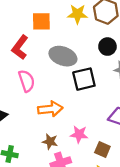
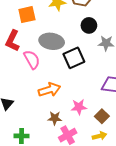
pink semicircle: (27, 81) -> (32, 60), moved
brown square: (102, 149) -> (102, 116), turned 32

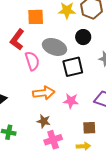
black circle: (89, 25) -> (83, 37), moved
pink star: (79, 107) -> (71, 101), moved
brown square: (102, 116) -> (89, 128), turned 32

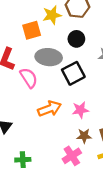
orange square: (36, 17) -> (32, 30), moved
brown star: (44, 121) -> (84, 136), moved

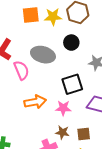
orange square: (32, 30) -> (31, 15), moved
black square: (73, 73) -> (72, 84), moved

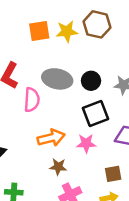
black circle: (71, 43) -> (91, 81), moved
pink semicircle: (21, 70) -> (32, 100), turned 30
brown star: (62, 132) -> (58, 167), moved

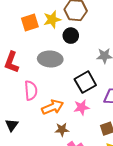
black circle: (91, 81) -> (71, 36), moved
pink semicircle: (32, 100) -> (31, 90), moved

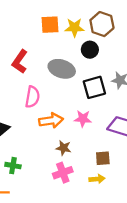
black square: (85, 82) -> (94, 87), moved
pink star: (82, 107) -> (83, 119), moved
brown star: (62, 130) -> (63, 148), moved

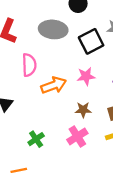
brown star: (63, 148) -> (83, 110), moved
green cross: (13, 166) -> (36, 139), moved, turned -32

